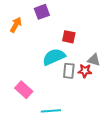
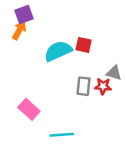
purple square: (42, 12) -> (24, 15), moved
cyan semicircle: (54, 57) -> (58, 51), moved

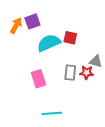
purple square: (24, 15) -> (32, 21), moved
pink rectangle: (29, 109) -> (39, 79), moved, turned 30

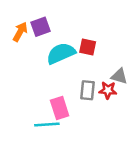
pink rectangle: (39, 79) -> (60, 108), moved
cyan line: (52, 113) -> (47, 125), moved

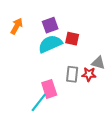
purple square: (41, 27) -> (50, 25), moved
cyan line: (47, 125) -> (39, 103), turned -48

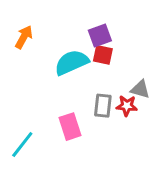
purple square: (50, 25) -> (100, 36), moved
cyan line: (39, 103) -> (22, 144), moved

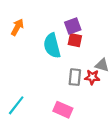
cyan semicircle: (72, 62) -> (52, 46), turned -80
pink rectangle: (70, 127) -> (63, 110), moved, turned -48

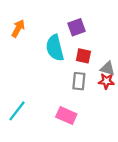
red square: (75, 40) -> (83, 56), moved
red star: (92, 77) -> (106, 81), moved

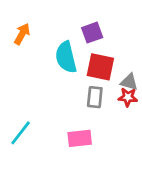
red square: (83, 56) -> (100, 67), size x1.5
pink rectangle: (66, 116) -> (80, 138), turned -30

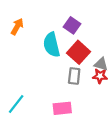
purple square: (92, 33) -> (72, 25), turned -35
red square: (100, 67) -> (78, 52), turned 30

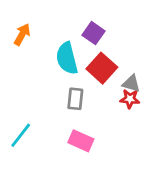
gray rectangle: (74, 76) -> (75, 99), moved
pink rectangle: (62, 108) -> (81, 141), turned 30

